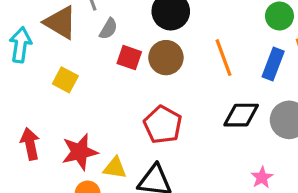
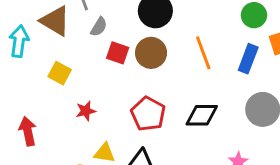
black diamond: (241, 115) -> (202, 115), moved
red star: (80, 152) -> (86, 111), moved, size x0.6

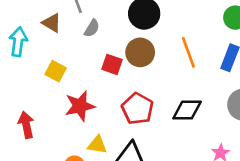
brown triangle: (55, 21) -> (52, 23), size x0.7
red square: (118, 53) -> (112, 64), moved
red star: (86, 111) -> (80, 106), size x1.6

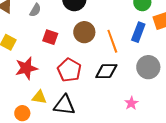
brown circle: (140, 52) -> (84, 32), moved
orange line: (188, 52) -> (112, 41), moved

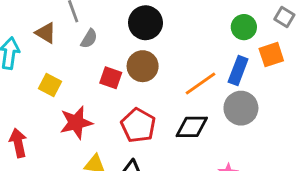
brown circle: (84, 32) -> (143, 66), moved
orange line: (112, 41) -> (200, 84), turned 75
gray circle: (148, 67) -> (241, 108), moved

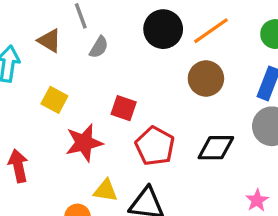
brown circle: (143, 66) -> (206, 78), moved
red square: (111, 78) -> (124, 108), moved
orange line: (200, 84) -> (211, 31), moved

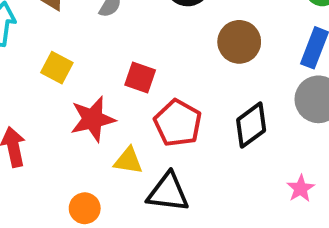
black diamond: (216, 148) -> (251, 125), turned -36
yellow triangle: (105, 191) -> (128, 161), moved

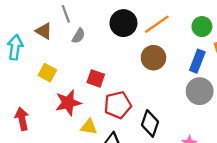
red pentagon: (178, 123) -> (118, 105), turned 30
black diamond: (251, 125) -> (150, 123), moved, turned -35

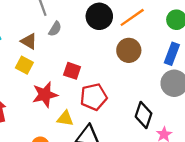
brown triangle: (44, 31) -> (29, 41), moved
black diamond: (150, 123) -> (144, 115), moved

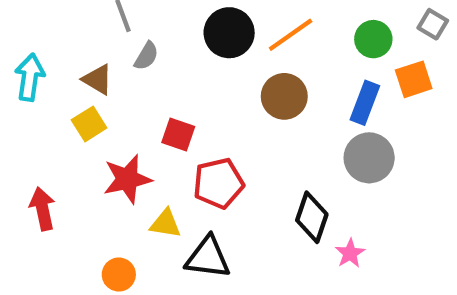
yellow square: (24, 65) -> (89, 124), turned 30

